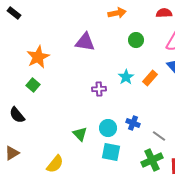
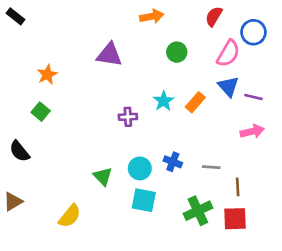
red semicircle: (164, 13) -> (214, 16), turned -56
orange star: (38, 57) -> (47, 75), size x0.7
gray line: (159, 136) -> (211, 167), moved, turned -32

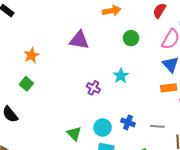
orange rectangle: (195, 102) -> (169, 88), moved, turned 42
purple cross: (128, 117) -> (93, 88), turned 32

